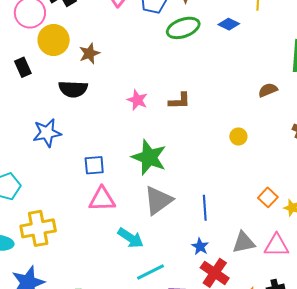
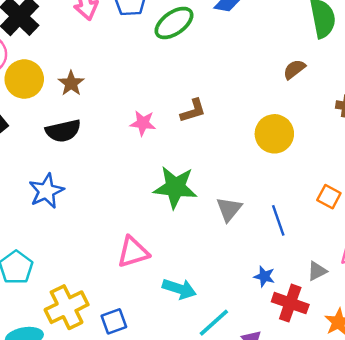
yellow circle: (238, 137) -> (274, 134), size x1.8
blue square: (94, 165) -> (114, 321), moved
gray triangle: (158, 200) -> (229, 209), moved, size x0.7
blue line: (205, 208) -> (278, 220), moved
gray triangle: (244, 242) -> (317, 271), moved, size x0.7

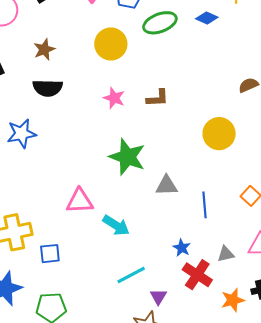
yellow circle: (24, 79) -> (111, 44), moved
brown star: (71, 83) -> (44, 49), moved
gray triangle: (229, 209) -> (167, 186), turned 35
cyan arrow: (179, 289) -> (116, 225), moved

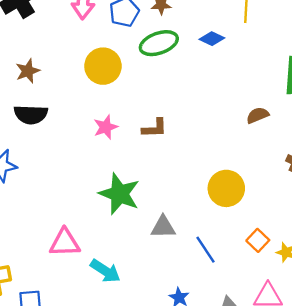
pink star: (114, 98) -> (106, 127), turned 30
yellow circle: (219, 134) -> (226, 188), moved
blue line: (204, 205) -> (206, 250), turned -30

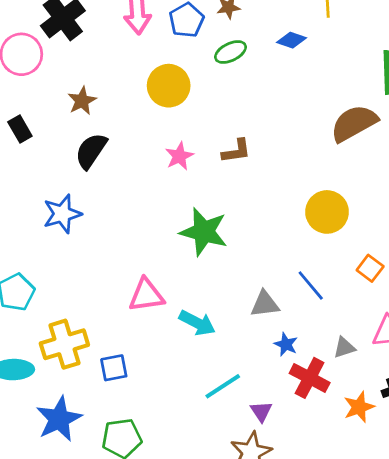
green ellipse: (159, 43) -> (231, 52), size x0.7
black semicircle: (31, 114) -> (91, 151), turned 128
brown semicircle: (258, 115) -> (354, 123), size x1.8
gray triangle: (163, 227) -> (265, 304), moved

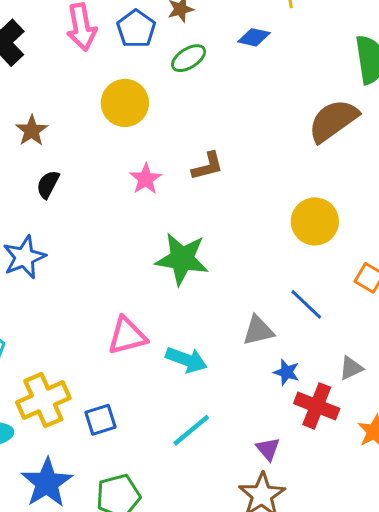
black semicircle: (91, 151) -> (48, 184), size x0.7
cyan line: (223, 386) -> (191, 430), moved

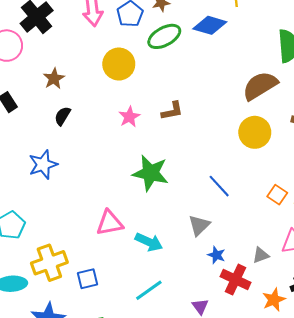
blue diamond: (254, 37) -> (210, 25), size x1.5
green ellipse: (189, 58) -> (164, 36), size x1.4
yellow circle: (315, 221) -> (255, 132), moved
blue line: (306, 304) -> (219, 186), moved
gray triangle: (258, 330) -> (199, 225), turned -35

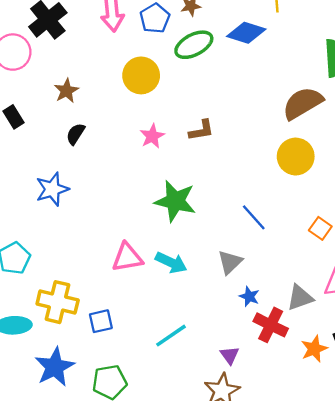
cyan arrow: (149, 242) -> (171, 263), moved
gray triangle: (261, 255) -> (300, 298), size x1.4
yellow cross: (49, 263) -> (58, 302), turned 32

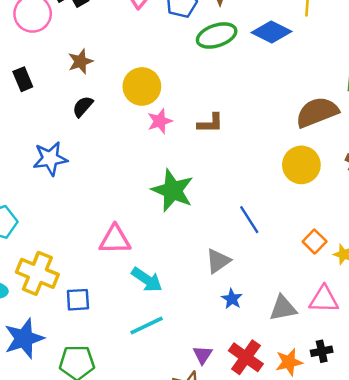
yellow circle: (141, 75) -> (142, 86), moved
cyan arrow: (171, 263) -> (147, 280), moved
red cross: (271, 325) -> (246, 357), moved

